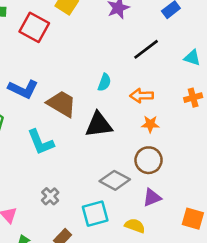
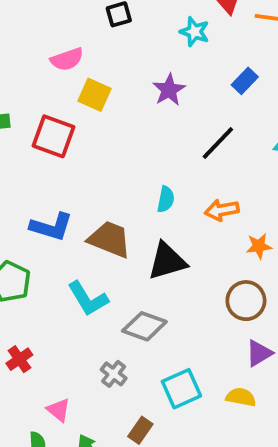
orange star: (150, 124) -> (259, 246), moved
gray diamond: (115, 180) -> (144, 326), moved

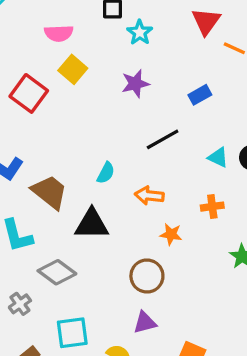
cyan star: (195, 32) -> (140, 32), moved

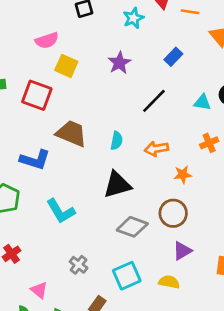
cyan star: (140, 32) -> (133, 18), moved, turned 30
brown trapezoid: (50, 192) -> (71, 133), moved
gray diamond: (57, 272) -> (132, 227), moved

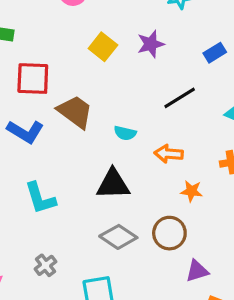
yellow square: (66, 66) -> (103, 47), moved
red square: (37, 95) -> (33, 79), moved, turned -32
cyan semicircle: (117, 141) -> (125, 133), turned 78
purple triangle: (182, 251) -> (197, 271), moved

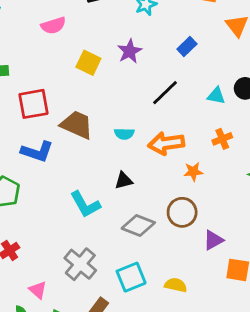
orange arrow: (169, 154) -> (166, 143), size x1.4
black triangle: (113, 184) -> (124, 180), size x0.6
cyan L-shape: (40, 198) -> (85, 204), moved
gray cross: (45, 265) -> (80, 264), size x1.6

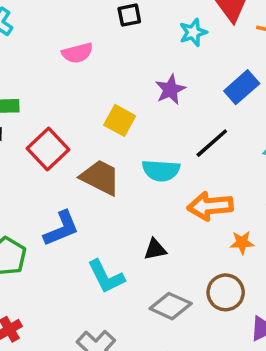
blue rectangle: (187, 47) -> (242, 87), size x1.4
yellow square: (88, 63) -> (120, 120), moved
red square: (33, 104) -> (48, 149), turned -36
cyan semicircle: (124, 134) -> (161, 170), moved, size x1.5
blue L-shape: (37, 152) -> (61, 229), moved, turned -44

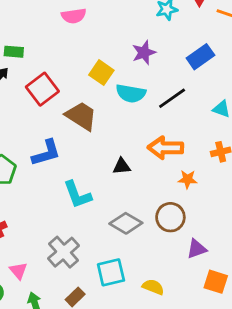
cyan semicircle: (161, 170) -> (131, 93), moved
black triangle: (155, 249) -> (122, 166), moved

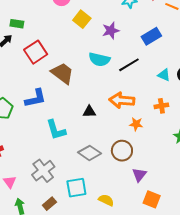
yellow square: (101, 73) -> (82, 19), moved
purple triangle: (197, 249) -> (139, 175), turned -35

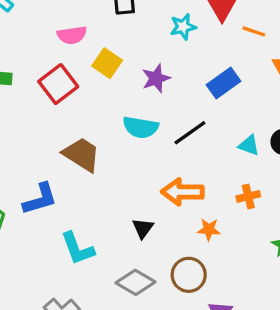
red square: (36, 52) -> (58, 84), moved
black triangle: (89, 112) -> (143, 228), moved, turned -48

